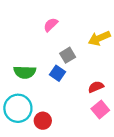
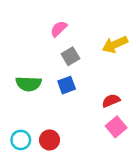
gray square: (68, 55) -> (70, 56), moved
blue square: (57, 73) -> (67, 85), turned 35
cyan circle: (18, 108) -> (21, 140), moved, size x0.6

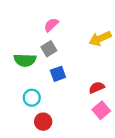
gray square: (70, 56) -> (49, 49), moved
green semicircle: (29, 84) -> (25, 60), moved
cyan circle: (21, 140) -> (32, 98), moved

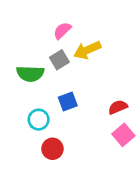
yellow arrow: (100, 39) -> (87, 50), moved
blue square: (58, 74) -> (68, 101), moved

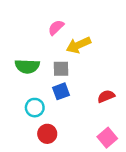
gray square: (59, 60) -> (61, 69), moved, turned 30
pink square: (123, 135) -> (107, 138), moved

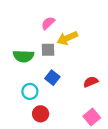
gray square: (61, 69) -> (48, 50), moved
blue square: (61, 91) -> (52, 78), turned -32

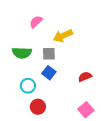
pink semicircle: (48, 23) -> (36, 22), moved
gray square: (48, 50) -> (49, 54), moved

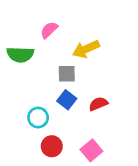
green semicircle: (22, 53) -> (20, 55), moved
red semicircle: (85, 77) -> (98, 104), moved
pink square: (86, 110) -> (91, 150), moved

